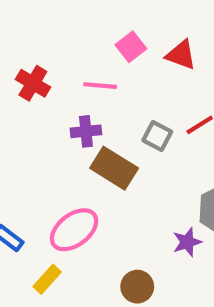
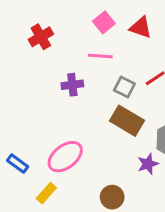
red cross: (33, 83) -> (41, 37), moved, turned 30
pink line: (100, 86) -> (100, 56), moved
brown rectangle: (114, 168) -> (127, 121), moved

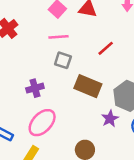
purple cross: (72, 85) -> (35, 88), moved
gray square: (124, 87) -> (63, 60), moved

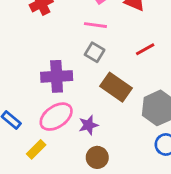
purple cross: (35, 88) -> (57, 76), size x1.5
purple star: (110, 119) -> (88, 125), moved

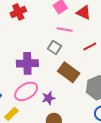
pink line: (95, 25) -> (65, 29), moved

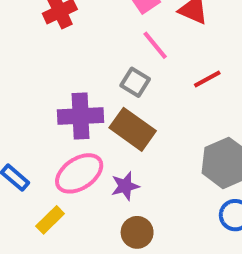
pink line: (65, 29) -> (155, 45), turned 42
brown rectangle: (69, 72) -> (133, 129), moved

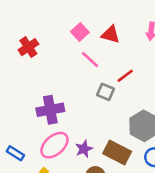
gray square: (135, 82) -> (106, 92), moved
brown rectangle: (133, 129) -> (117, 152), moved

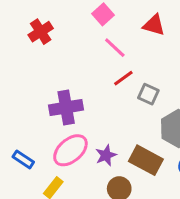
red triangle: (111, 34) -> (154, 25), moved
red line: (125, 76) -> (123, 78), moved
gray square: (106, 92) -> (148, 94), moved

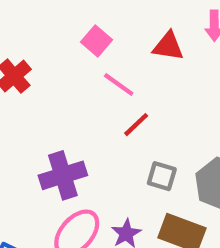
gray square: (148, 94) -> (162, 176), moved

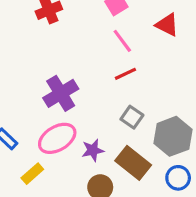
purple cross: (63, 175) -> (61, 93), turned -32

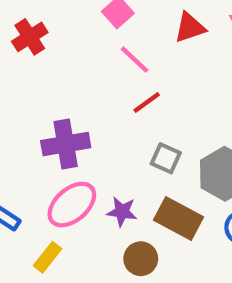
red triangle: (167, 25) -> (190, 27), turned -35
purple cross: (61, 93) -> (66, 144), turned 32
purple star: (93, 150) -> (122, 212), turned 30

